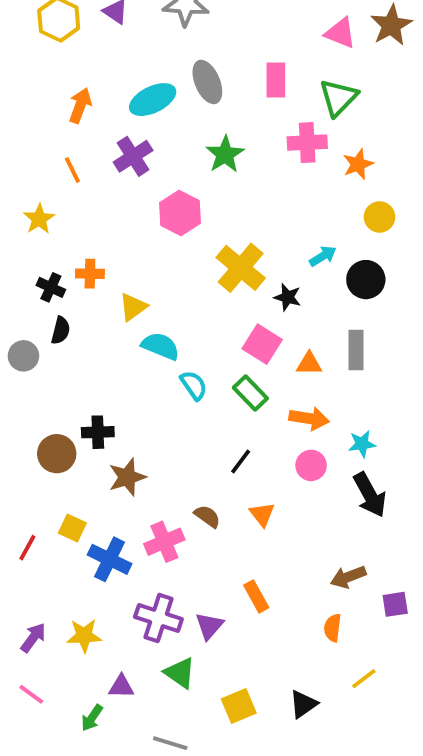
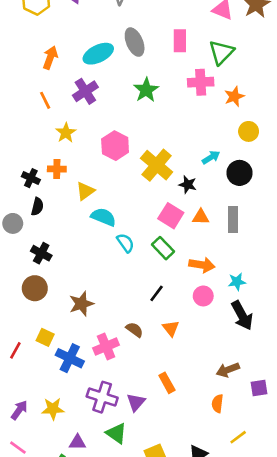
pink hexagon: (180, 213) -> (115, 146), moved
yellow star: (39, 219) -> (66, 133), moved
orange triangle: (309, 364) -> (201, 217), moved
black cross: (98, 432) -> (41, 253), moved, turned 30

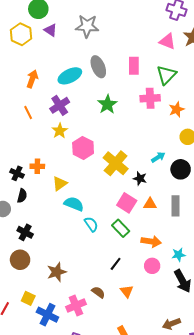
yellow star: (66, 133) -> (60, 131), moved

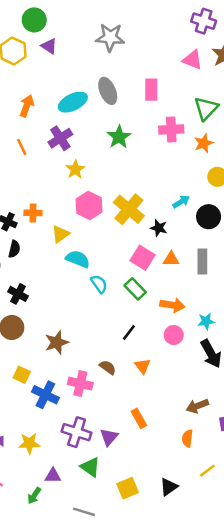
gray star: (87, 26) -> (110, 37), moved
green triangle: (166, 75) -> (206, 108), moved
yellow star: (60, 131) -> (75, 169), moved
pink hexagon: (83, 148) -> (89, 205), moved
pink cross: (76, 305) -> (80, 384), turned 36

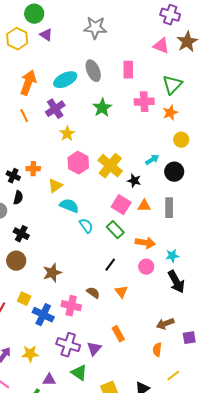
orange arrow: (27, 106) -> (28, 83), size x1.4

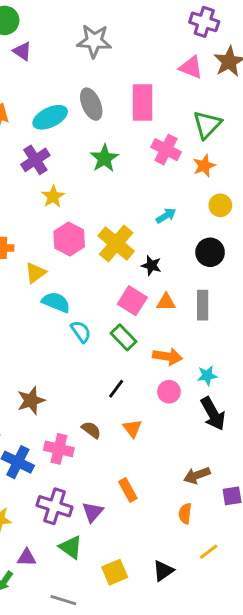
pink rectangle: (128, 70) -> (143, 103), size x1.4
pink cross: (144, 102) -> (166, 150), turned 30
cyan arrow: (152, 160) -> (166, 216), moved

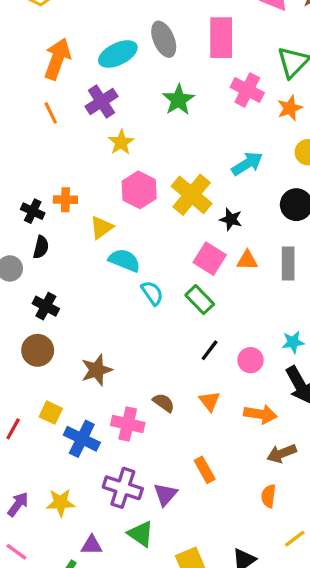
cyan arrow: (166, 216) -> (247, 164), size x1.4
orange arrow: (168, 356) -> (260, 414), moved
black line: (116, 389) -> (210, 350), moved

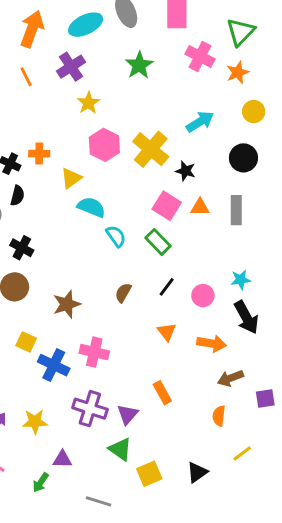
brown semicircle: (164, 403) -> (123, 293), moved, turned -96
green triangle: (141, 534) -> (120, 449), moved

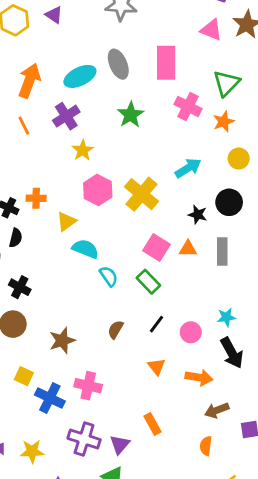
black star: (186, 171) -> (198, 215), moved

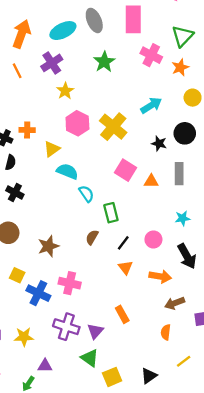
orange triangle: (188, 249) -> (151, 181), moved
green rectangle: (148, 282) -> (111, 213), moved, turned 30
black cross: (20, 287) -> (15, 193), moved
cyan star: (226, 317) -> (182, 218), moved
black line: (157, 324) -> (123, 243), moved

